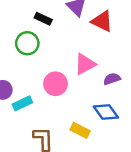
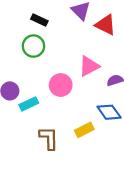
black rectangle: (43, 19) -> (39, 20), moved
yellow rectangle: (80, 130) -> (84, 130), turned -54

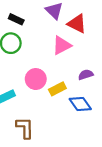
pink triangle: (89, 66) -> (62, 45), moved
yellow rectangle: (84, 130) -> (57, 89), moved

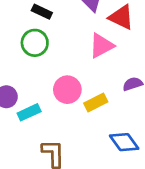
blue diamond: (80, 104) -> (124, 142), moved

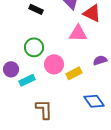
green circle: (35, 43) -> (34, 47), moved
pink triangle: (101, 46) -> (78, 33), turned 30

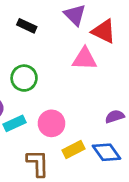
purple semicircle: (100, 60) -> (115, 116), moved
pink circle: (54, 64) -> (52, 123), moved
yellow rectangle: (74, 73) -> (73, 149), moved

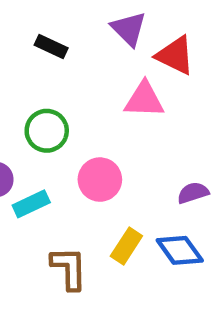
pink circle: (52, 123) -> (100, 180), moved
yellow rectangle: (73, 149) -> (126, 246), turned -30

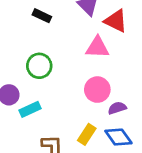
pink circle: (100, 180) -> (97, 90), moved
purple semicircle: (193, 193) -> (117, 108), moved

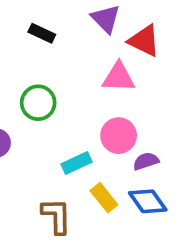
cyan rectangle: (30, 109) -> (77, 163), moved
yellow rectangle: (87, 134) -> (104, 198), turned -72

